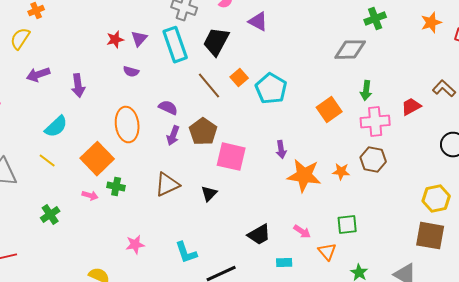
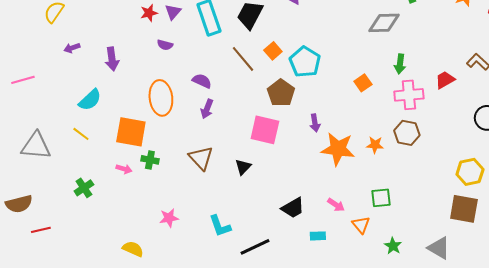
purple arrow: (38, 75) -> (72, 48), size x0.7
orange square: (329, 110) -> (363, 83), size x0.7
brown pentagon: (203, 132) -> (281, 93), moved
orange square: (97, 159) -> (131, 132), turned -36
brown triangle: (167, 185) -> (201, 158), turned -48

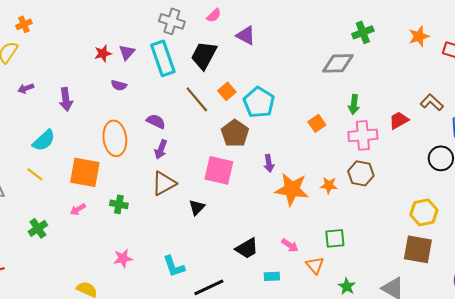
brown triangle: (201, 158) -> (164, 183), moved, turned 44
green cross: (150, 160) -> (119, 204), moved
pink arrow: (124, 169) -> (78, 209), turned 133

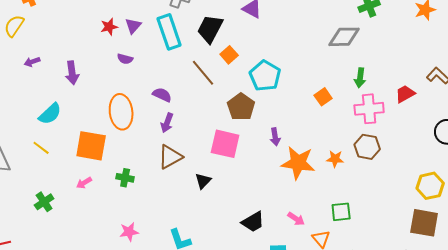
orange square: (227, 91) -> (229, 55), moved

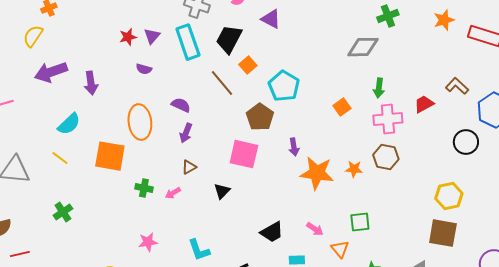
purple arrow: (32, 62) -> (51, 72), size x2.0
brown triangle: (170, 157) -> (189, 167), size x0.6
pink arrow: (84, 183) -> (173, 193), moved

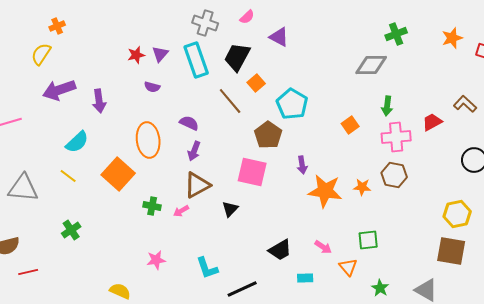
orange square: (110, 156) -> (118, 174), turned 32
brown triangle: (189, 167) -> (197, 185), size x1.8

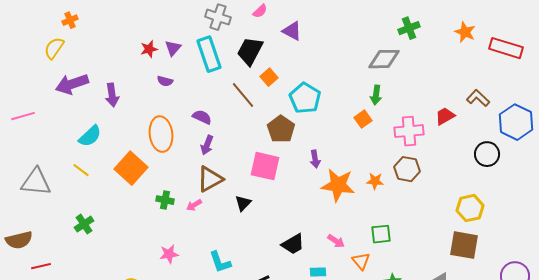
orange star: (452, 38) -> (465, 32), turned -30
green arrow: (387, 106) -> (376, 95), moved

